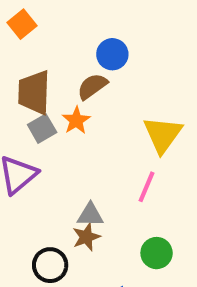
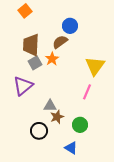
gray triangle: (90, 215) -> (50, 106), moved
green circle: (157, 253) -> (80, 125), moved

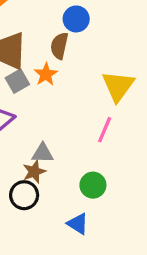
brown semicircle: (60, 42) -> (59, 46), turned -42
brown star: (57, 117) -> (34, 172), moved

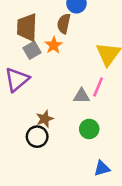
gray triangle: (43, 153) -> (82, 96), moved
blue triangle: (78, 224) -> (102, 168), moved, turned -48

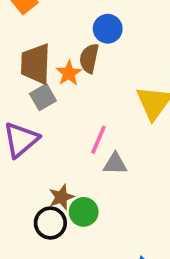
orange star: (54, 45) -> (69, 73), moved
pink line: (98, 87) -> (98, 140), moved
green circle: (89, 129) -> (84, 212), moved

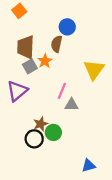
orange star: (69, 73) -> (45, 61), moved

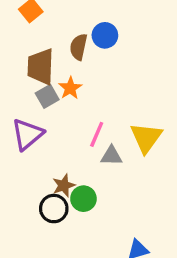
brown semicircle: (57, 44) -> (79, 47), moved
yellow triangle: (94, 70) -> (146, 138), moved

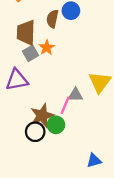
purple triangle: (27, 134) -> (17, 80), turned 30
pink line: (97, 134) -> (65, 105), moved
brown star: (64, 185) -> (42, 116), size x1.5

